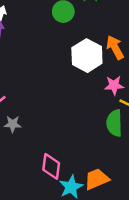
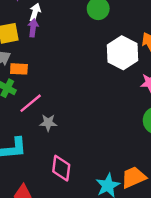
pink diamond: (51, 166) -> (61, 168), moved

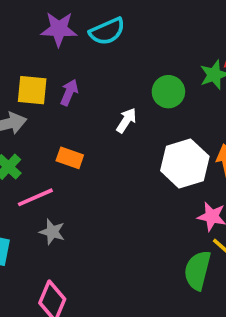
white arrow: (35, 12) -> (126, 120), moved
orange rectangle: (19, 69) -> (70, 158), moved

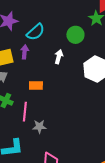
cyan semicircle: (107, 31) -> (36, 32), moved
pink line: (35, 197) -> (25, 112), turned -42

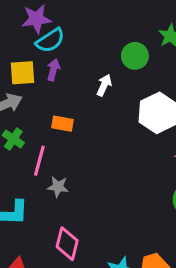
cyan semicircle: (36, 32) -> (50, 40), moved

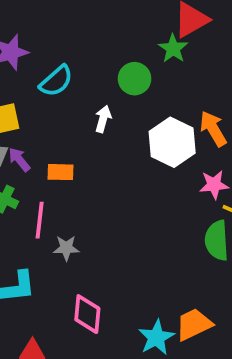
cyan semicircle: (50, 40) -> (56, 81), moved
purple arrow: (53, 70) -> (19, 160), moved, turned -45

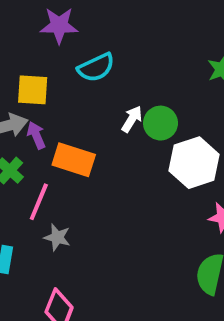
green circle: (135, 79) -> (161, 123), moved
orange rectangle: (61, 172) -> (74, 160), size x1.5

